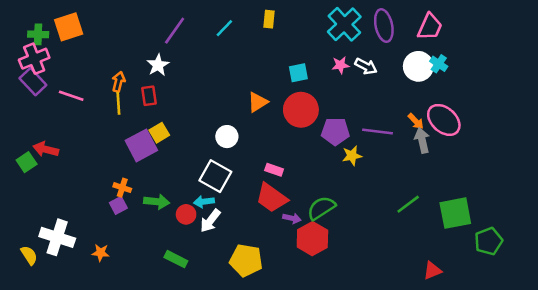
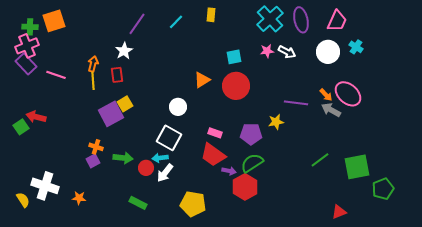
cyan cross: (439, 64) -> (356, 47), moved
purple pentagon: (335, 131) -> (251, 134), moved
gray arrow: (422, 140) -> (331, 110), turned -48

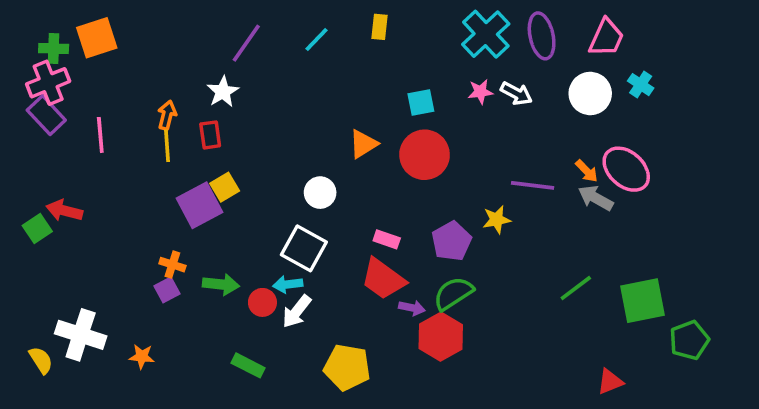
pink line: (56, 75) -> (100, 135), turned 66
purple pentagon: (251, 134) -> (452, 241), turned -30

